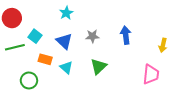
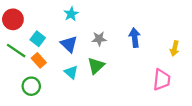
green line: (15, 47) -> (16, 51), turned 48
orange rectangle: (45, 59) -> (39, 60), moved, turned 32
green triangle: (98, 66) -> (96, 66), moved

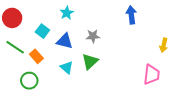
blue arrow: (135, 38) -> (131, 15), moved
cyan square: (38, 39) -> (42, 31), moved
blue triangle: (69, 44) -> (65, 41), turned -30

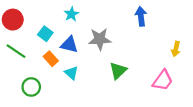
gray star: (93, 36) -> (100, 39), size x1.5
orange rectangle: (36, 56) -> (51, 59), moved
green triangle: (90, 61) -> (118, 71), moved
pink trapezoid: (152, 75) -> (163, 80), turned 30

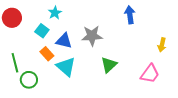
cyan star: (71, 14) -> (55, 13), moved
green line: (16, 51) -> (15, 63), moved, turned 42
cyan triangle: (71, 73) -> (66, 67), size x1.5

